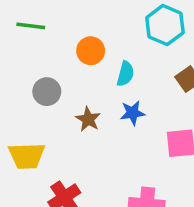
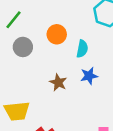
green line: (31, 26) -> (14, 20), turned -54
gray circle: (47, 92) -> (23, 47), moved

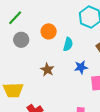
blue star: (89, 76) -> (81, 67), moved

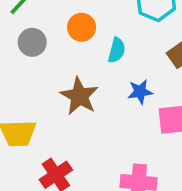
brown star: (47, 70) -> (79, 96), size x1.5

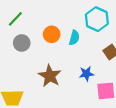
cyan semicircle: (117, 50) -> (74, 38), moved

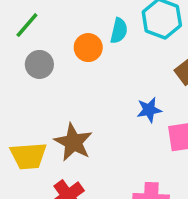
cyan semicircle: (74, 38) -> (119, 31), moved
brown star: (50, 76) -> (73, 142), moved

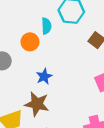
blue star: (149, 110) -> (44, 76), moved

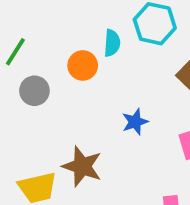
blue star: (44, 76) -> (135, 122), moved

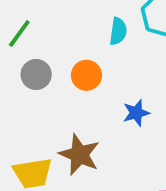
orange circle: (83, 65) -> (86, 75), moved

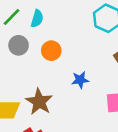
cyan semicircle: (118, 31) -> (37, 19), moved

